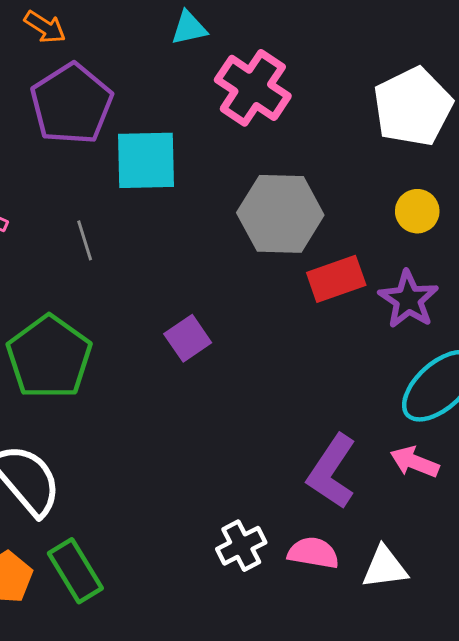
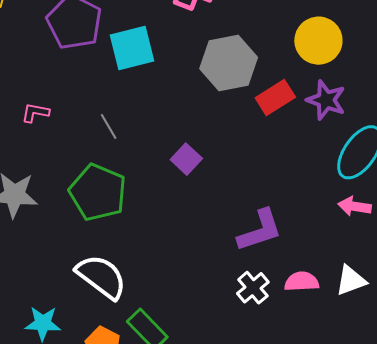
yellow circle: (417, 211) -> (318, 41), size x1.6
gray line: (85, 240) -> (109, 127), moved
purple L-shape: (332, 472) -> (260, 230), moved, turned -129

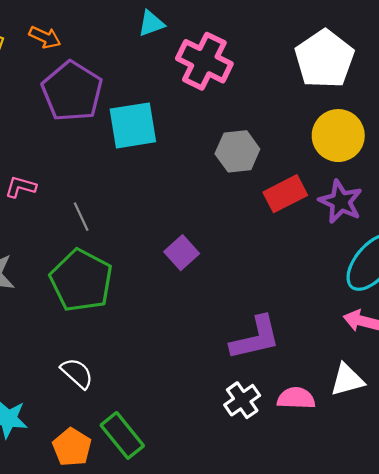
gray hexagon: (229, 63) -> (237, 151), size x0.7
gray line: (109, 127) -> (81, 217), moved
white semicircle: (101, 277) -> (77, 373), size x0.6
white triangle: (351, 280) -> (347, 380), moved

